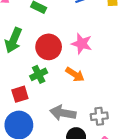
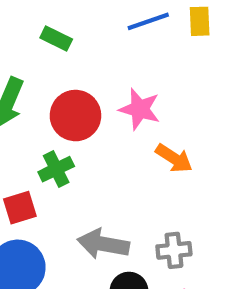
orange arrow: (75, 74) -> (174, 158), moved

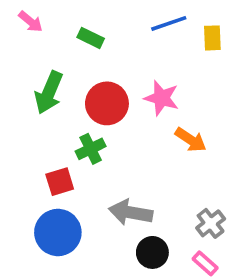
yellow rectangle: (200, 21) -> (212, 38), moved
gray cross: (174, 250) -> (211, 223), moved, turned -32

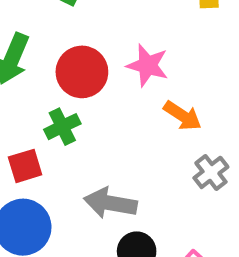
gray cross: (211, 223) -> (211, 172), moved

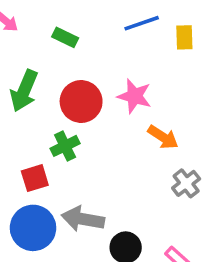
gray arrow: (110, 203) -> (83, 219), moved

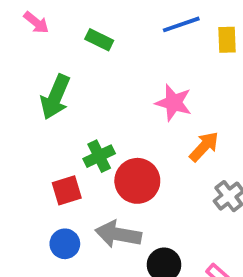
red circle: (81, 101) -> (137, 181), moved
orange arrow: (163, 137) -> (204, 147), turned -80
blue circle: (33, 228) -> (65, 244), size x0.6

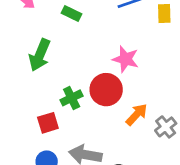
orange arrow: (204, 147) -> (137, 115), moved
red circle: (137, 181) -> (106, 90), moved

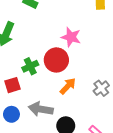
orange arrow: (137, 115) -> (68, 86), moved

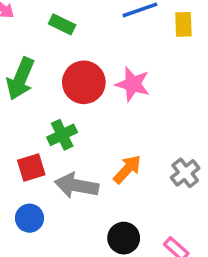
red circle: (56, 60) -> (84, 82), moved
gray arrow: (41, 109) -> (77, 186), moved

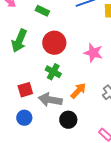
pink star: (133, 84) -> (93, 53), moved
green cross: (62, 135) -> (53, 72), moved, turned -35
black circle: (124, 238) -> (68, 120), moved

